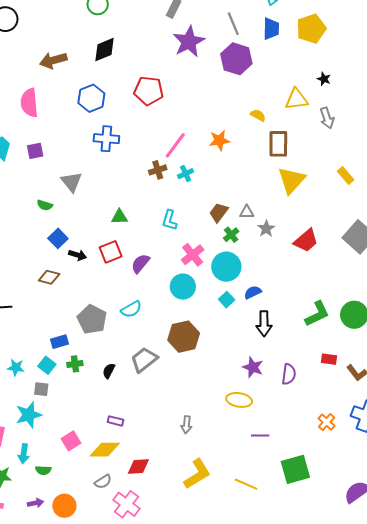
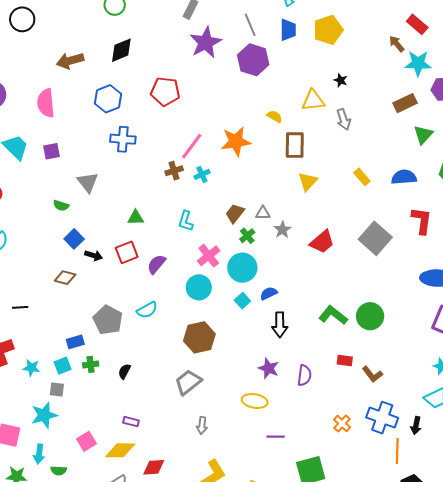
orange star: (219, 140) -> (236, 141), size x1.4
yellow triangle: (291, 180) -> (308, 181), size x0.7
green L-shape: (317, 314) -> (333, 315), turned -116
gray trapezoid: (144, 360) -> (188, 382), moved
cyan square: (47, 365) -> (63, 366), turned 30

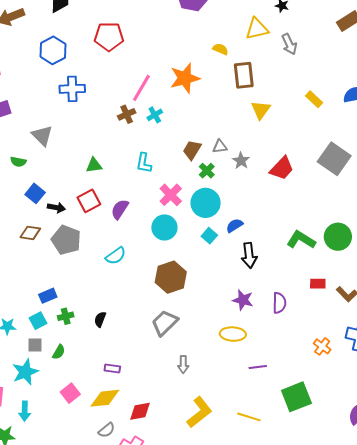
gray pentagon: (108, 320) -> (66, 240), moved
green semicircle: (59, 471) -> (59, 352), moved, turned -56

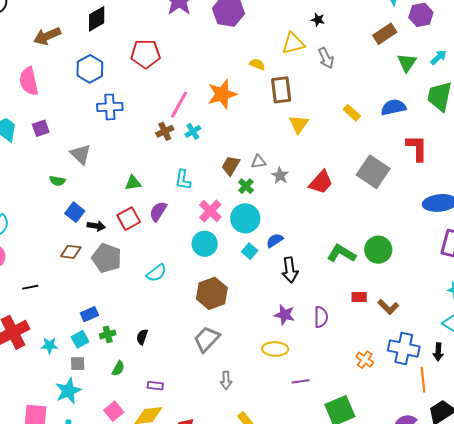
purple semicircle: (120, 209) -> (158, 211), moved
green semicircle: (59, 352) -> (118, 368), moved

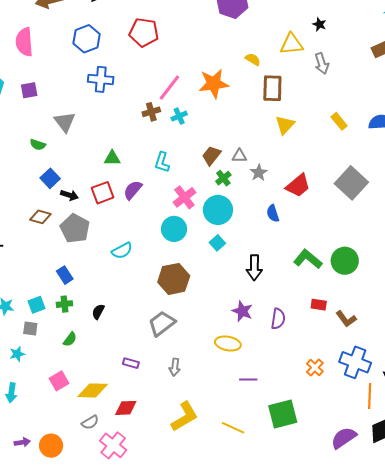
blue semicircle: (275, 240) -> (273, 213), moved, turned -84
blue rectangle: (89, 314) -> (65, 275), moved, turned 72
purple rectangle: (155, 386) -> (131, 363), moved
cyan star: (68, 391) -> (17, 354), size x0.6

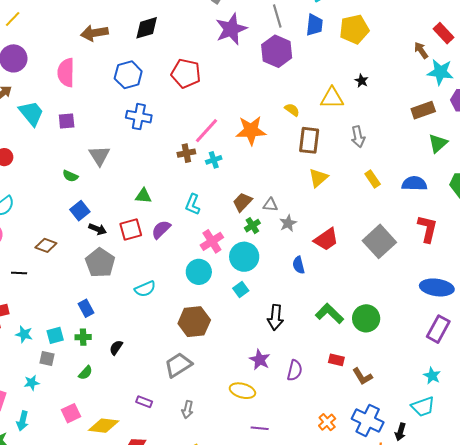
gray arrow: (322, 63) -> (358, 137), moved
brown diamond: (40, 217) -> (46, 245), moved

